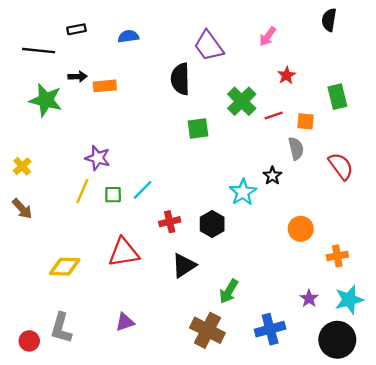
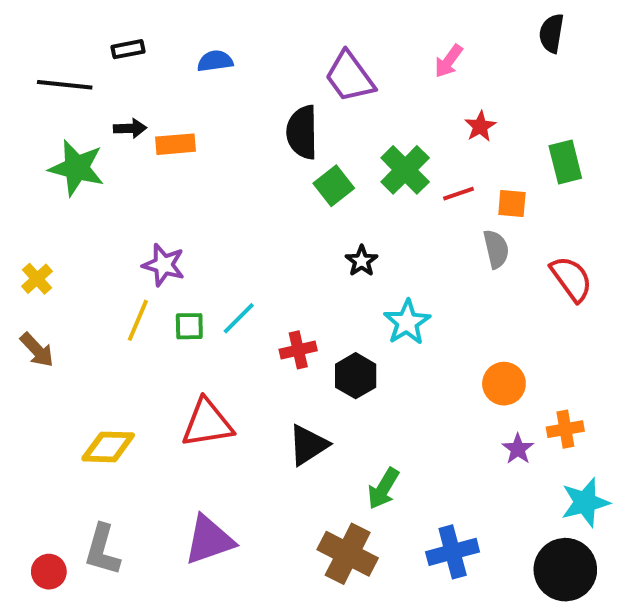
green square: (198, 128) -> (334, 186), moved, turned -30
black star: (272, 176) -> (362, 261), moved
red cross: (170, 222) -> (298, 350), moved
purple star: (309, 298) -> (518, 449), moved
purple triangle: (125, 322) -> (209, 540), size x1.6

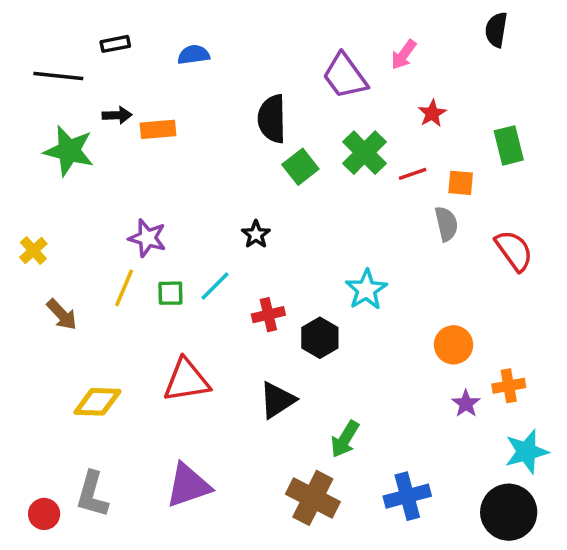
purple trapezoid: (350, 77) -> (345, 76), moved
black star: (362, 261) -> (256, 234), moved
brown arrow: (37, 350) -> (62, 315), moved

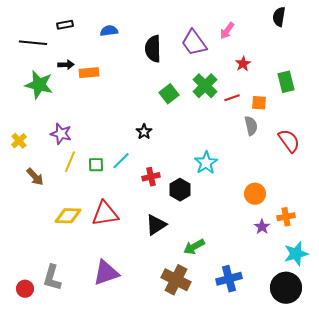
black semicircle: (272, 119) -> (153, 49), moved
purple star: (147, 238) -> (61, 134), moved
yellow diamond: (97, 402) -> (68, 216), moved
green arrow: (345, 439) -> (194, 247), turned 30

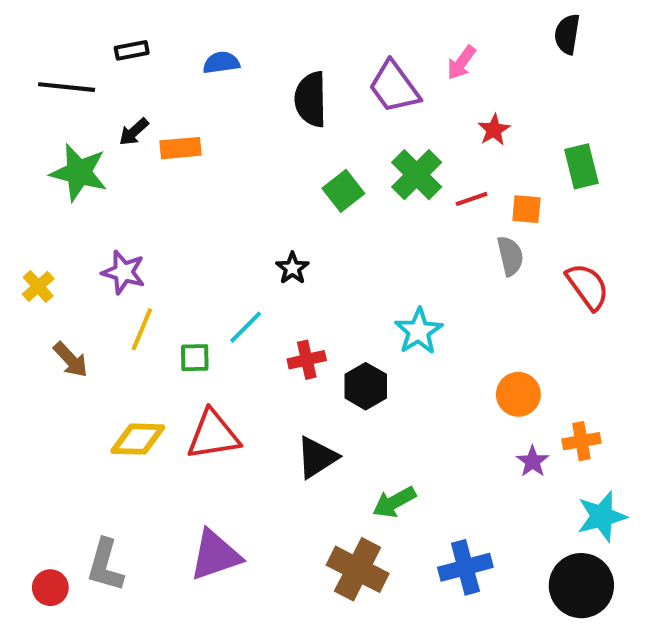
black arrow: (66, 65) -> (134, 132), turned 140
green square: (96, 165) -> (195, 358), moved

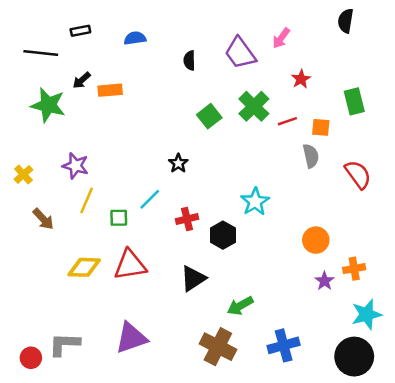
black semicircle: (311, 99) -> (189, 60), size x0.6
gray L-shape: (105, 565) -> (64, 344), turned 76

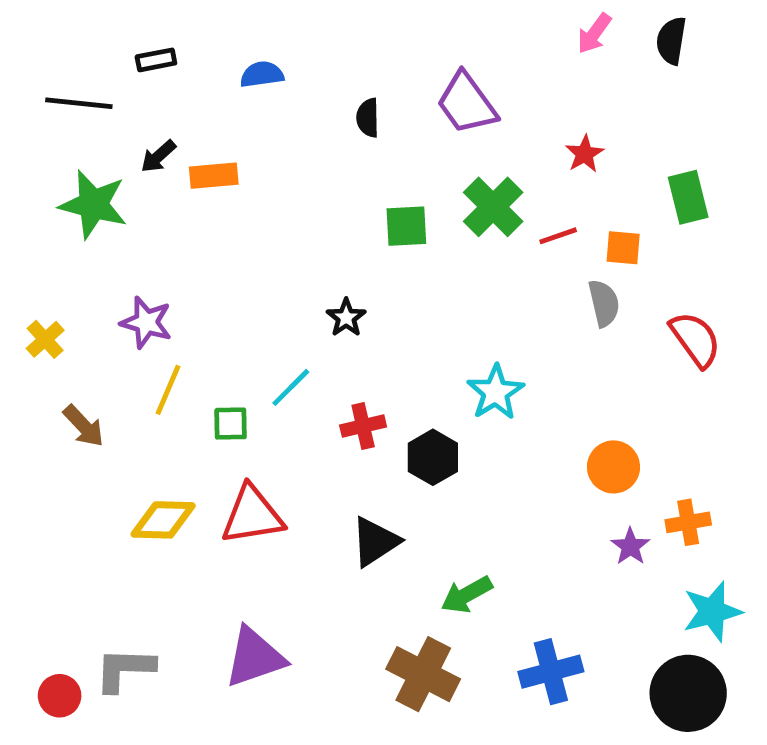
pink arrow: (281, 38) -> (594, 33), moved
green square: (209, 116) -> (406, 226), turned 35

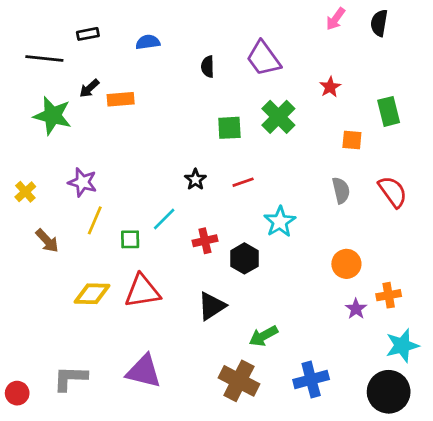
red line: (558, 236) -> (243, 182), moved
gray semicircle: (604, 303) -> (341, 190), moved
purple triangle: (255, 657) -> (144, 371), turned 33
red circle: (60, 696) -> (17, 393), moved

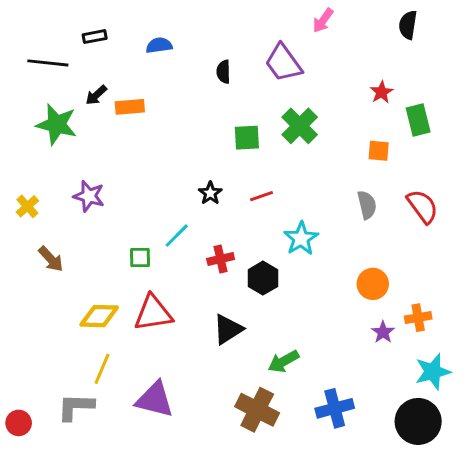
pink arrow: (336, 19) -> (323, 20), moved
red star: (330, 87) -> (382, 92), moved
yellow line: (95, 220) -> (102, 369), moved

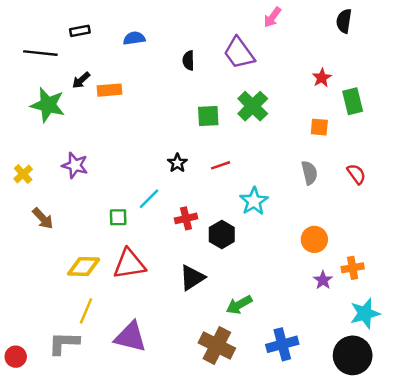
red semicircle: (423, 206) -> (356, 174), size x0.7

